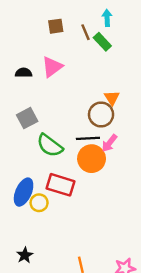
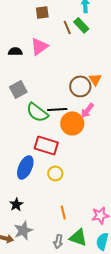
brown line: (86, 32) -> (67, 27), moved
orange triangle: (112, 98) -> (95, 79), moved
black line: (88, 138) -> (57, 109), moved
blue ellipse: (24, 192) -> (25, 167), moved
yellow circle: (39, 203) -> (55, 173), moved

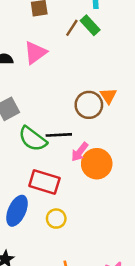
brown line: (67, 27) -> (72, 28), turned 56
pink arrow: (87, 110) -> (80, 152), moved
orange circle: (72, 123) -> (97, 164), moved

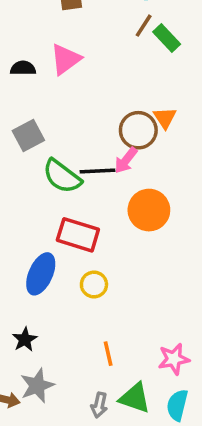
green rectangle: (90, 25) -> (167, 38), moved
brown line: (72, 28) -> (144, 26), moved
pink arrow: (80, 152) -> (126, 160), moved

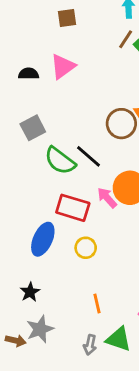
pink arrow: (126, 160) -> (107, 198), moved, turned 100
black line: (97, 171) -> (89, 156), turned 44

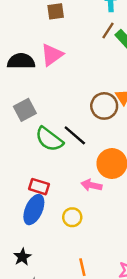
black semicircle: (29, 74) -> (21, 61), size x1.5
pink arrow: (107, 198) -> (91, 185), moved, turned -36
red rectangle: (73, 208) -> (39, 187), moved, size x0.7

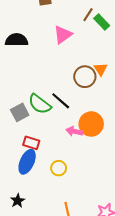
pink triangle: (52, 55) -> (63, 35), moved
gray square: (25, 110) -> (20, 112), moved
pink arrow: (91, 185) -> (74, 131), moved

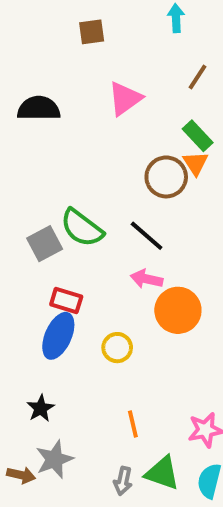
brown line: (88, 15) -> (198, 77), moved
green rectangle: (102, 22) -> (198, 136), moved
black line: (61, 101) -> (147, 236), moved
orange circle: (91, 124) -> (178, 310), moved

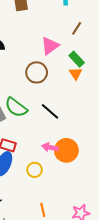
pink triangle: (125, 99) -> (50, 46), moved
brown circle: (166, 177) -> (37, 72), moved
pink arrow: (147, 279) -> (50, 147), moved

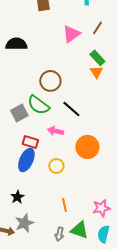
pink triangle: (50, 46) -> (71, 34), moved
brown circle: (37, 72) -> (50, 81), moved
pink arrow: (50, 147) -> (55, 131), moved

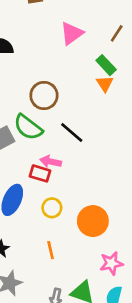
brown line: (97, 28) -> (117, 33), moved
red rectangle: (30, 142) -> (40, 173), moved
orange circle: (87, 147) -> (93, 221), moved
orange line: (64, 205) -> (51, 250), moved

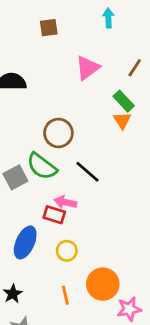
orange circle: (93, 221) -> (103, 284), moved

